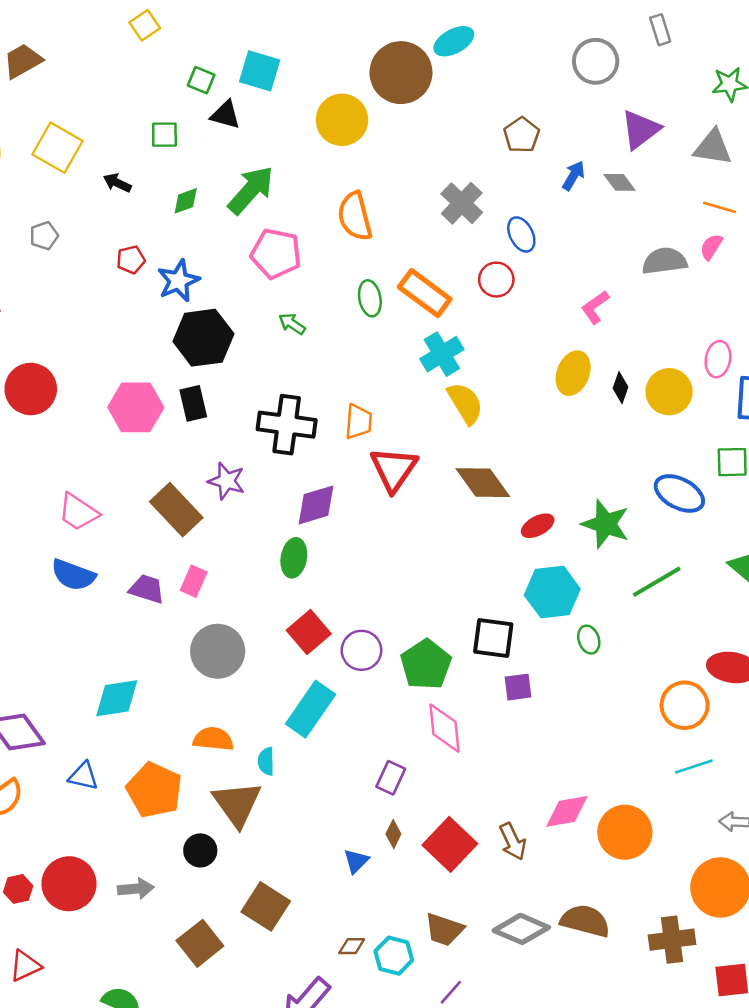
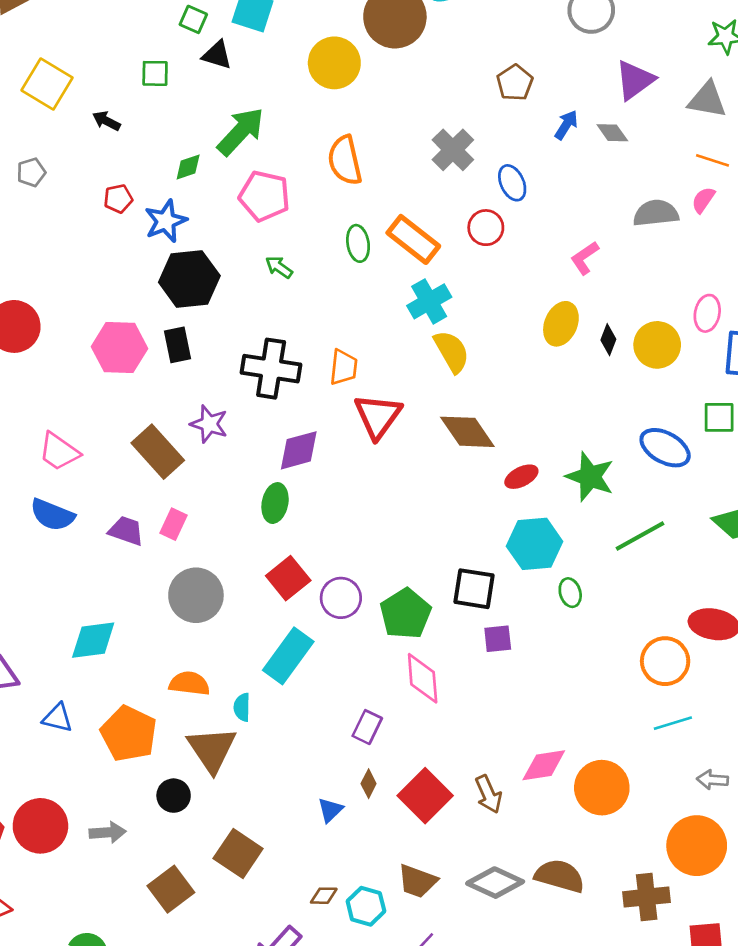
green diamond: (186, 201) -> (188, 167), moved

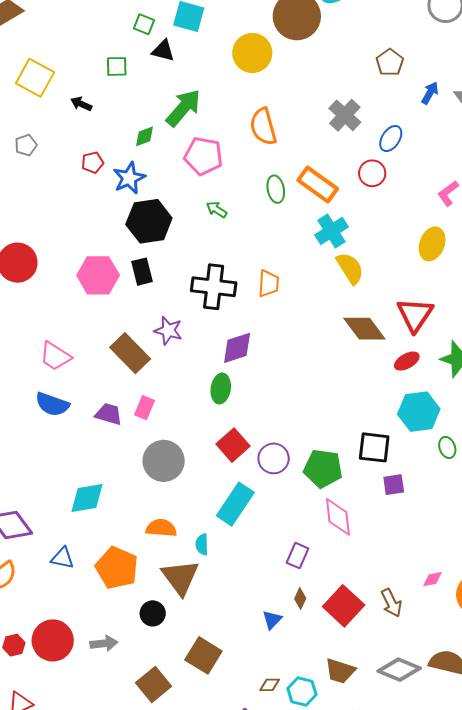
blue ellipse: (512, 183) -> (391, 139), turned 60
red triangle: (378, 416) -> (415, 315), moved
green pentagon: (405, 614) -> (323, 468), turned -30
pink diamond: (544, 765) -> (433, 579), size x0.6

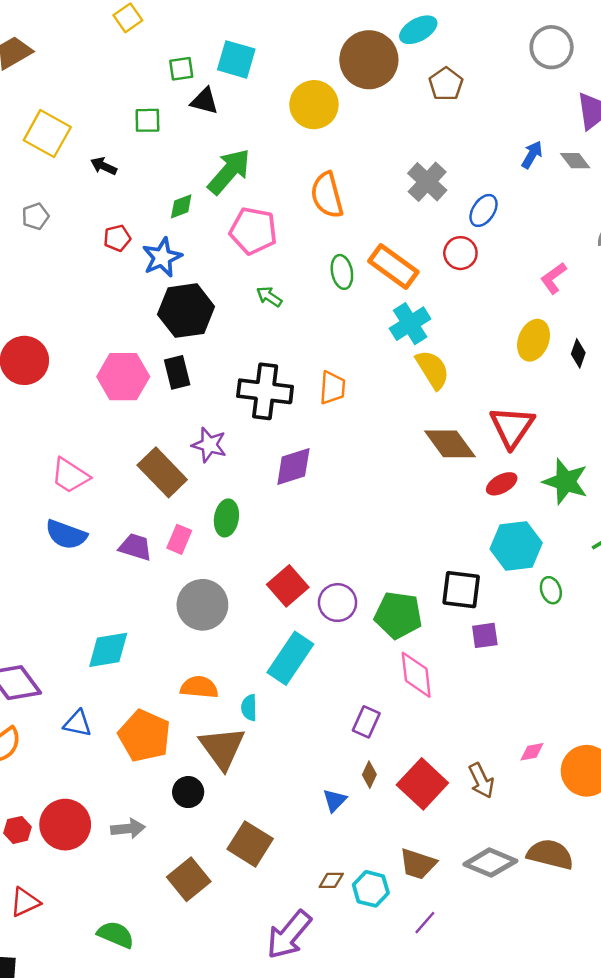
green square: (144, 24) -> (181, 69), turned -30
brown pentagon: (390, 62) -> (446, 84), moved
green ellipse: (221, 389) -> (226, 518), moved

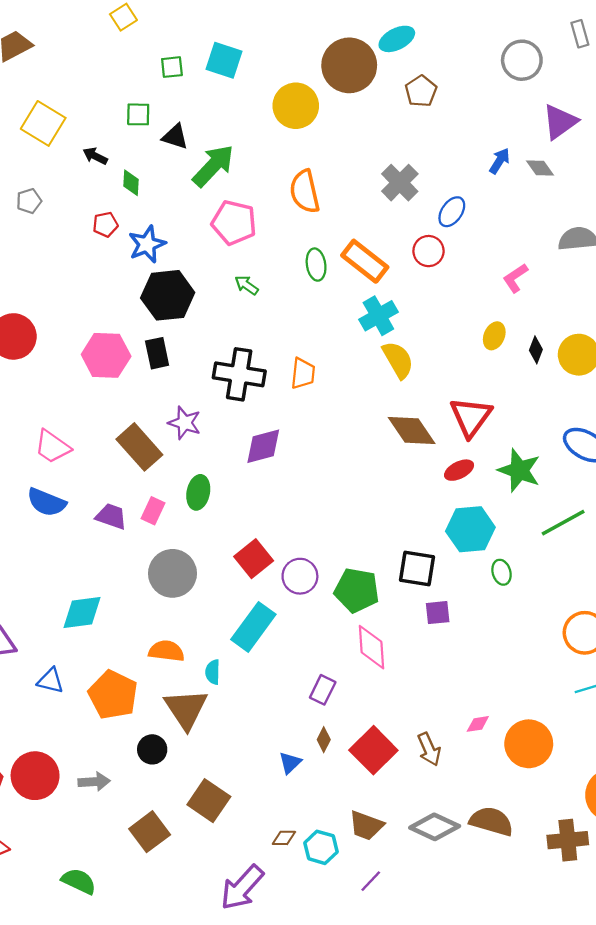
black triangle: (205, 101) -> (175, 137), moved
green diamond: (181, 206) -> (131, 183), moved, turned -68
yellow ellipse: (533, 340) -> (494, 336), size x0.7

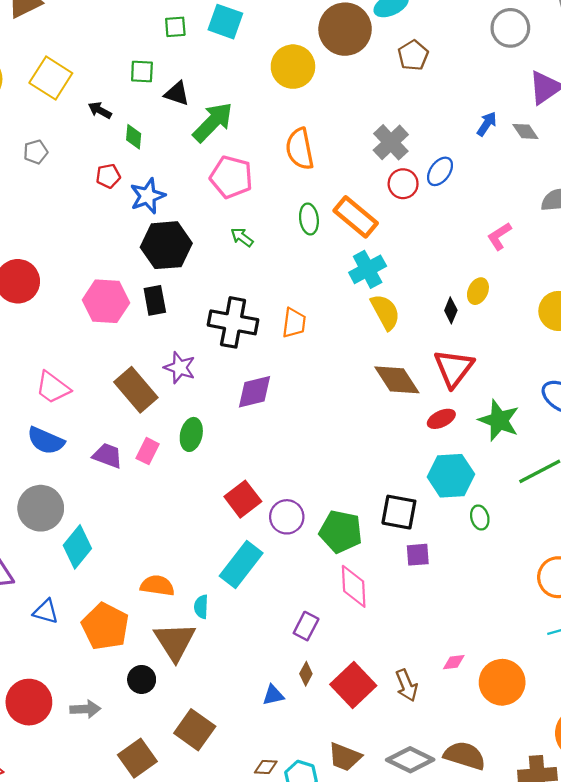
red circle: (429, 251) -> (403, 184), moved
black diamond: (536, 350) -> (451, 310), moved
gray circle: (172, 573) -> (41, 508), moved
cyan diamond: (82, 612) -> (77, 547), turned -45
blue triangle: (290, 763) -> (273, 695), turned 30

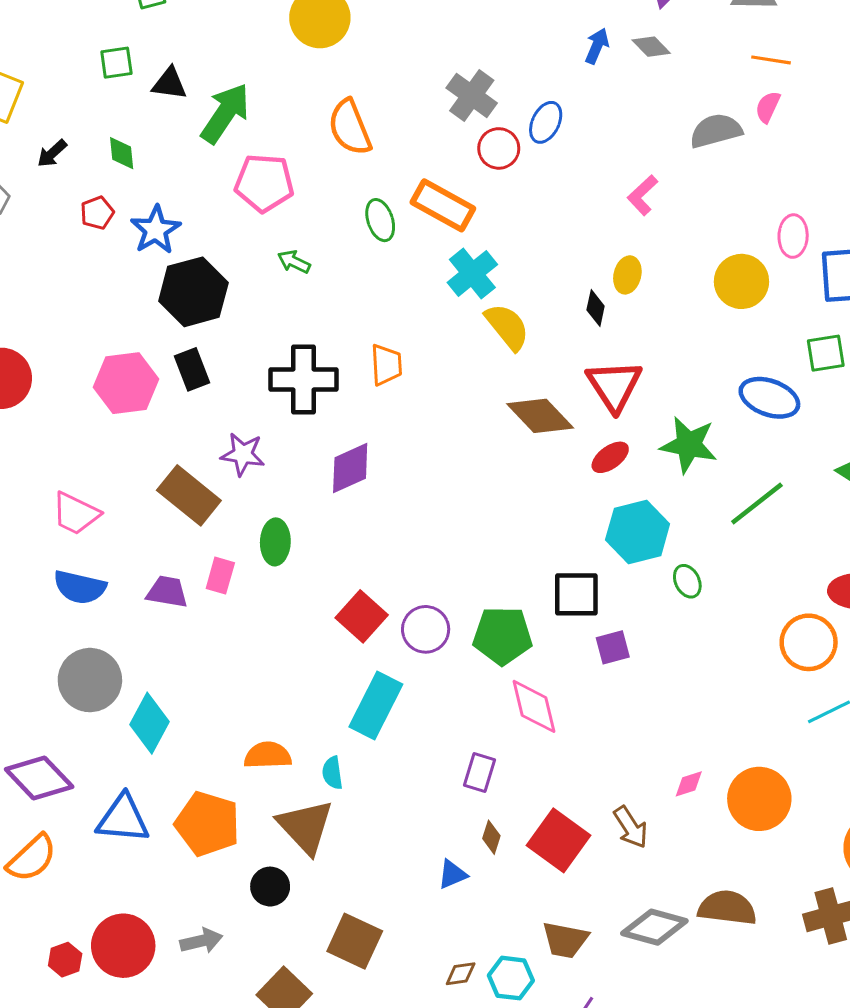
black arrow: (100, 110) -> (52, 153), moved, turned -60
blue triangle: (46, 612) -> (123, 819), size x1.5

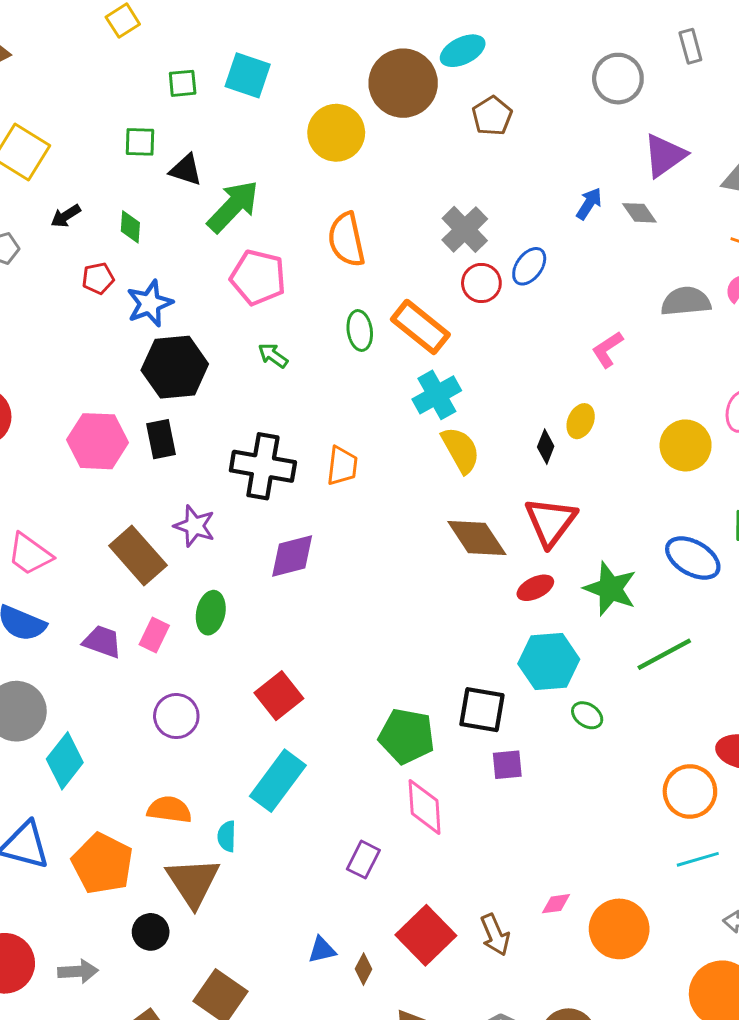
green ellipse: (687, 581) -> (587, 715), turned -40
purple circle: (426, 629) -> (176, 716), moved
brown diamond: (491, 837) -> (363, 969), moved

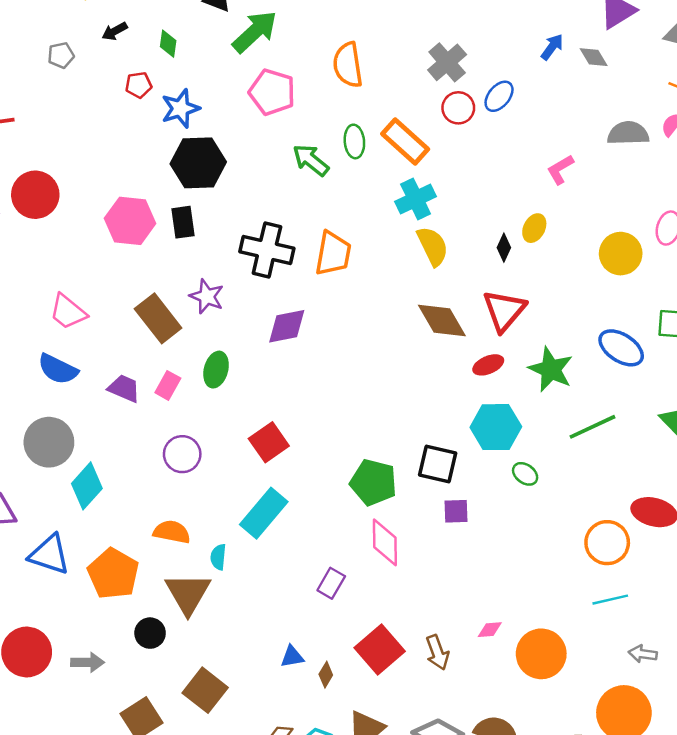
green arrow: (273, 355) -> (311, 160), moved, size x1.5
orange trapezoid: (342, 466) -> (333, 254), size x1.4

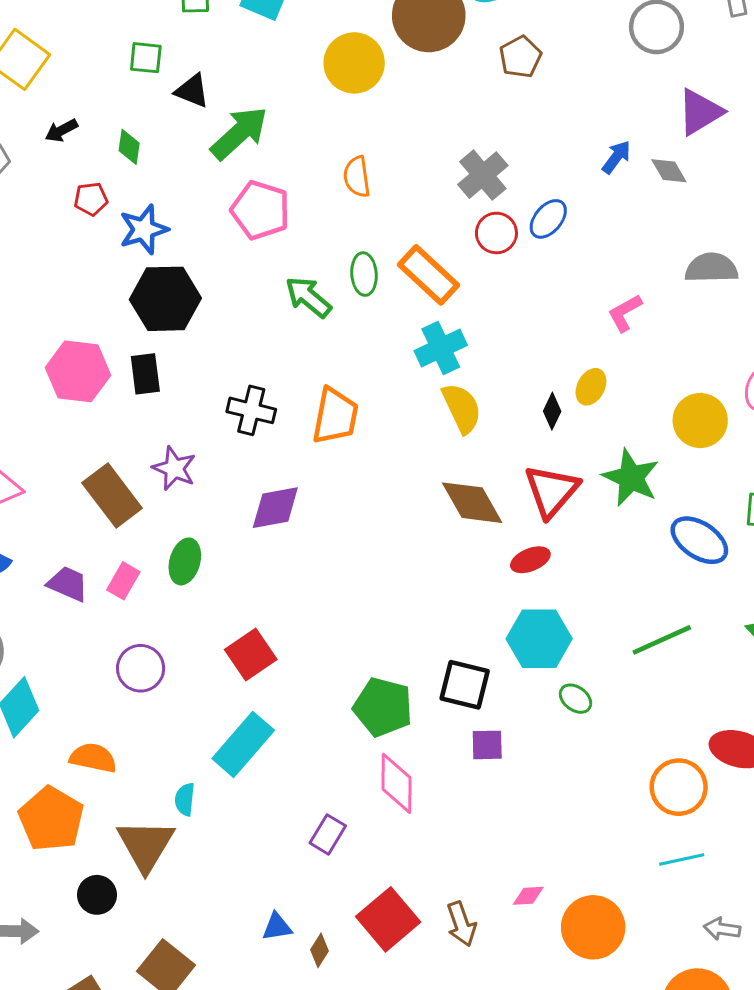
orange semicircle: (348, 65) -> (357, 177), size x0.7
black cross: (267, 250) -> (251, 410), size x0.7
green star: (551, 369) -> (631, 478), moved
orange semicircle: (172, 532) -> (93, 758), moved

